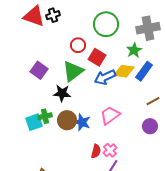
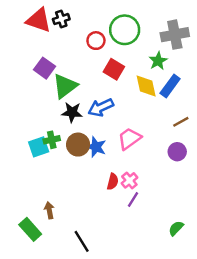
red circle: (78, 45) -> (96, 41), moved
purple square: (39, 70) -> (45, 68), moved
green triangle: (73, 71) -> (65, 86), moved
yellow diamond: (124, 71) -> (146, 86), turned 70
blue arrow: (105, 77) -> (101, 107), moved

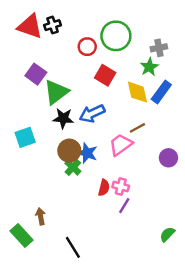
gray cross: (175, 35) -> (159, 48), moved, size x0.6
brown line: (181, 122) -> (137, 128), moved
green cross: (52, 140) -> (73, 167), moved, turned -35
cyan square: (39, 147) -> (25, 137), moved
pink cross: (129, 180) -> (121, 186), turned -35

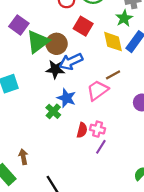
black star: (63, 118) -> (55, 69), moved
brown circle: (69, 151) -> (57, 44), moved

